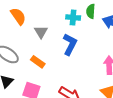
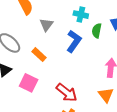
green semicircle: (91, 11) -> (97, 31), moved

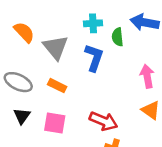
gray triangle: (46, 25) -> (55, 47), size x1.5

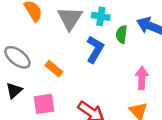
gray triangle: (55, 47) -> (70, 18), moved
pink square: (55, 123) -> (44, 104), turned -30

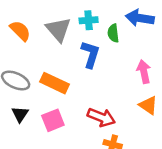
orange rectangle: (54, 69) -> (54, 83), size x1.5

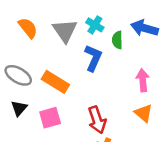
cyan cross: (89, 20) -> (95, 25), turned 30
red arrow: (101, 117) -> (97, 120), turned 44

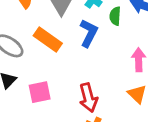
orange rectangle: (55, 82) -> (48, 39), moved

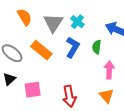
green semicircle: (115, 16) -> (97, 47), moved

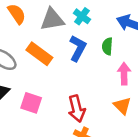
gray triangle: (53, 23) -> (52, 19), turned 50
pink square: (33, 90) -> (31, 103), turned 30

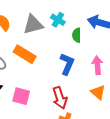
green semicircle: (107, 46) -> (77, 35), moved
blue L-shape: (78, 48) -> (67, 64), moved

